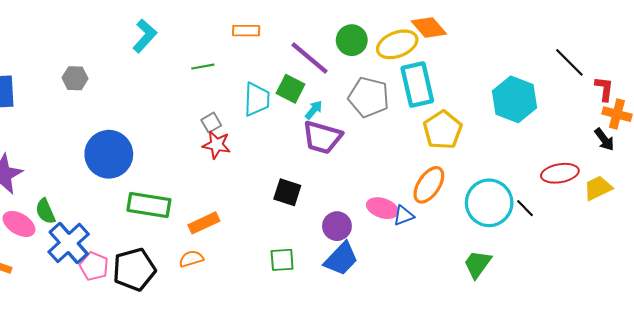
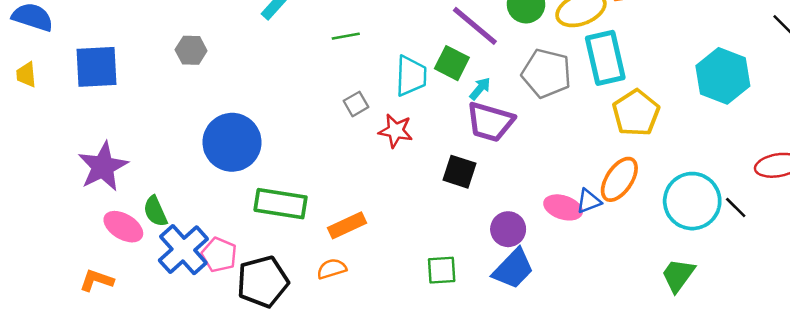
red star: (217, 145) -> (396, 131), moved
black square: (287, 192) -> (460, 172), moved
blue triangle: (404, 216) -> (589, 201), moved
pink pentagon: (94, 266) -> (219, 255), moved

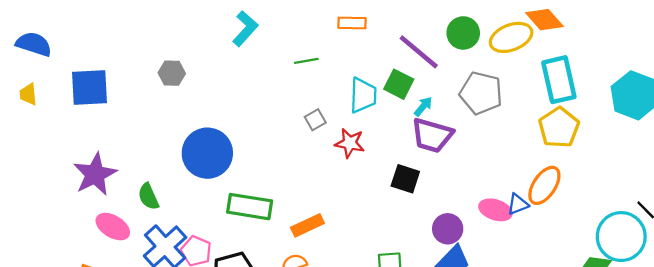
cyan rectangle: (605, 58) -> (559, 80), moved
cyan circle: (692, 201) -> (621, 237), moved
green semicircle: (155, 211) -> (148, 197), moved

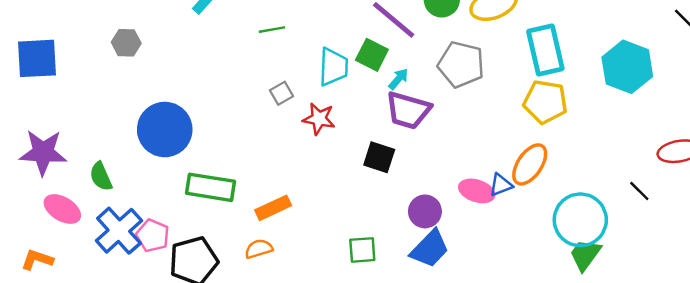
yellow pentagon: (559, 128) -> (545, 102), turned -30
purple star: (95, 174) -> (43, 152), turned 30
cyan circle: (621, 237) -> (580, 220), moved

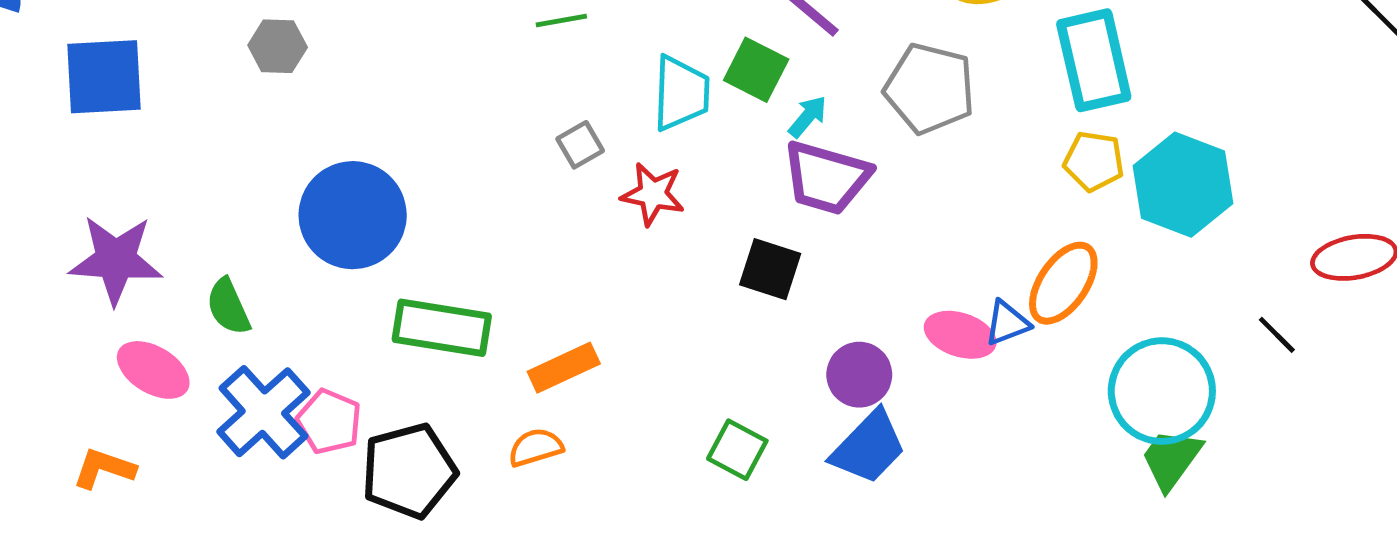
cyan hexagon: (627, 67) -> (1183, 185), moved
yellow pentagon: (545, 102) -> (1094, 161), size x0.7
green square: (362, 250) -> (737, 450), turned 32

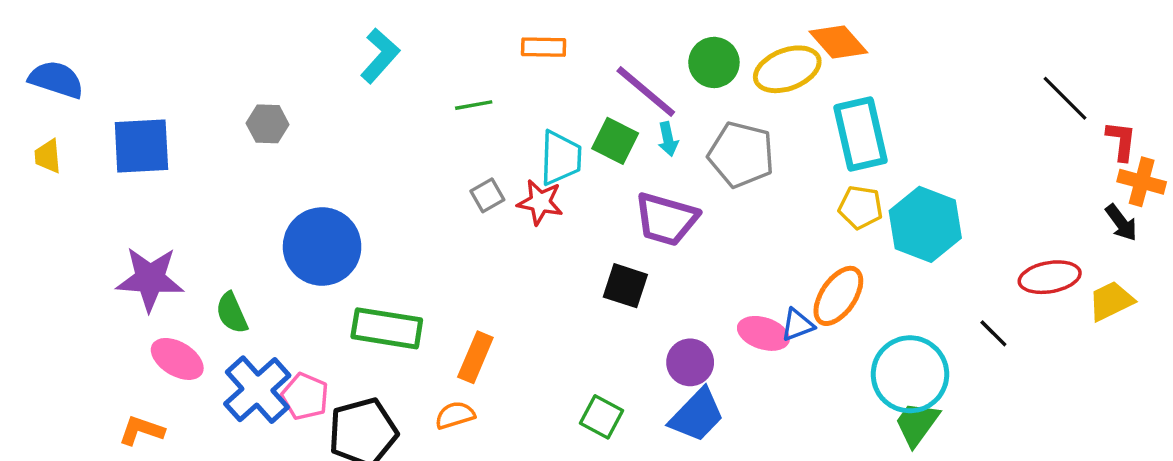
cyan arrow: (808, 117) -> (668, 139), moved, turned 128
red star: (653, 194) -> (540, 202), moved
orange rectangle: (564, 368) -> (475, 357), turned -42

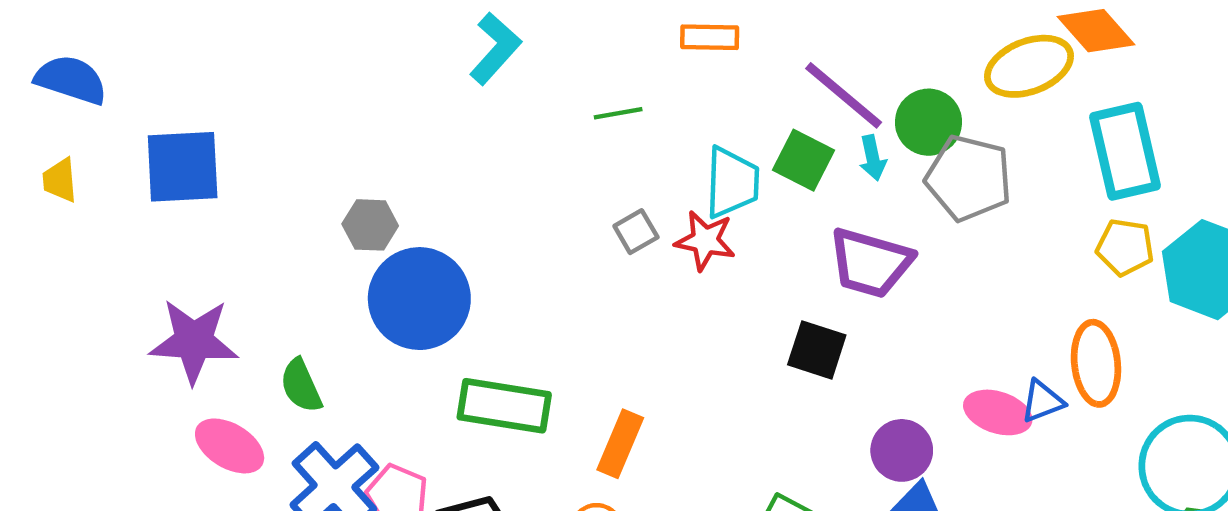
green circle: (714, 62) -> (929, 122), moved
gray hexagon: (268, 124) -> (370, 225), moved
orange ellipse: (838, 296) -> (1096, 363), turned -40

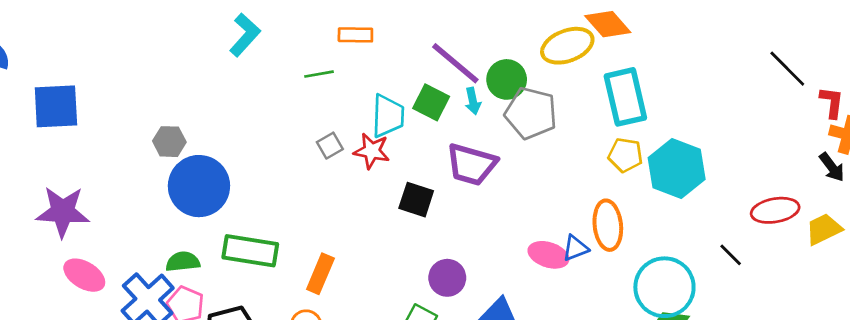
orange rectangle: (710, 37) -> (355, 35), moved
black square: (817, 350) -> (416, 200), moved
green semicircle: (301, 386) -> (183, 262), moved, turned 108
purple circle: (902, 450) -> (447, 278), moved

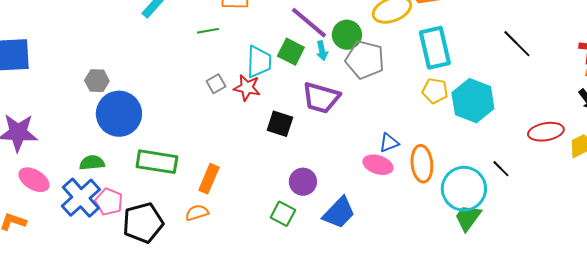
black line: (787, 69) -> (517, 44), moved
orange ellipse: (608, 225) -> (422, 164), moved
blue triangle: (575, 248) -> (389, 143), moved
black line: (731, 255) -> (501, 169), moved
green semicircle: (183, 262) -> (92, 163), moved

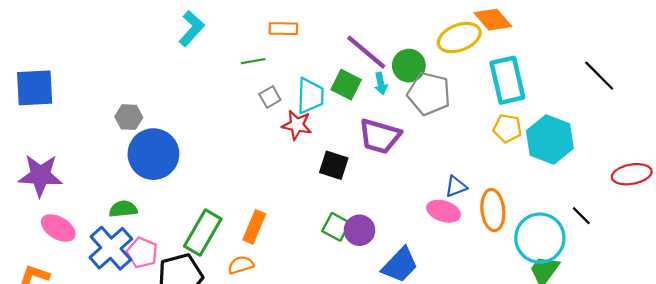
gray square: (216, 84) -> (270, 97), moved
green rectangle: (157, 162) -> (203, 232), moved, turned -69
green square: (283, 214) -> (336, 227), moved

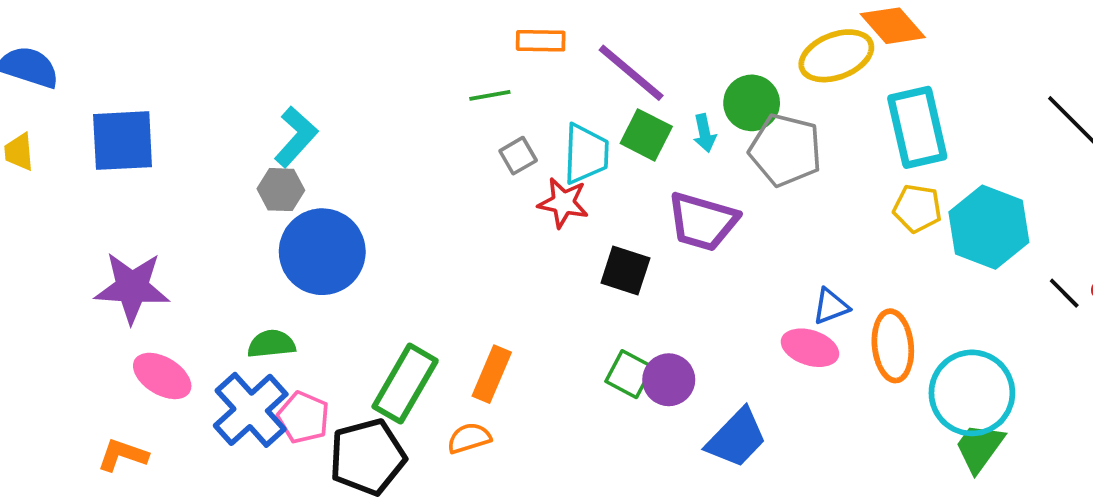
cyan L-shape: (192, 29) -> (296, 137), moved
purple line: (366, 52) -> (631, 73), moved
black line: (581, 216) -> (1064, 293), moved

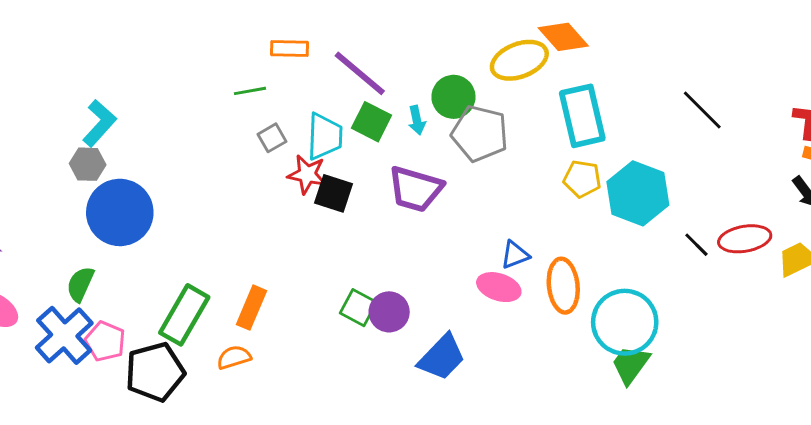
black square: (625, 271) -> (333, 193), moved
green semicircle: (271, 344) -> (80, 284), turned -60

